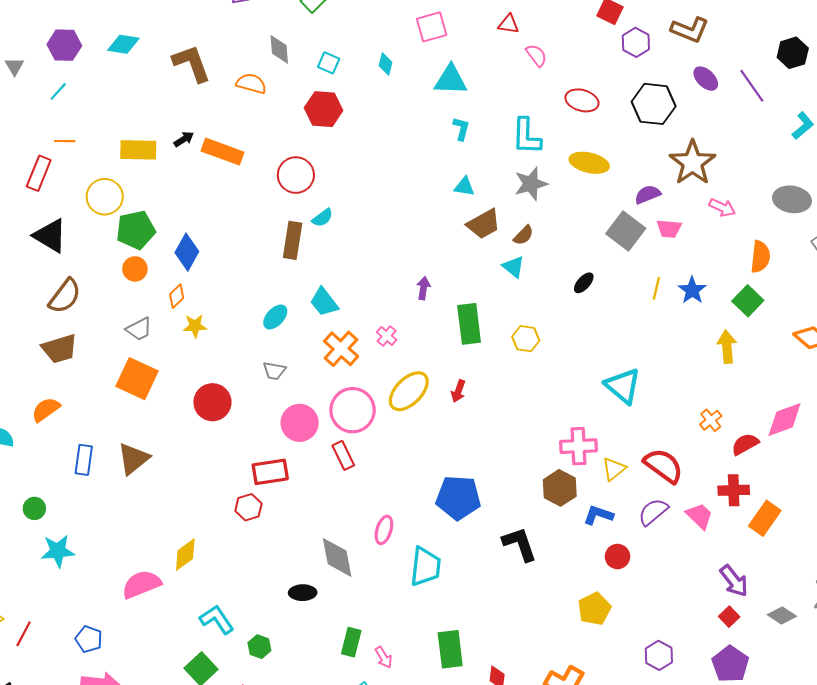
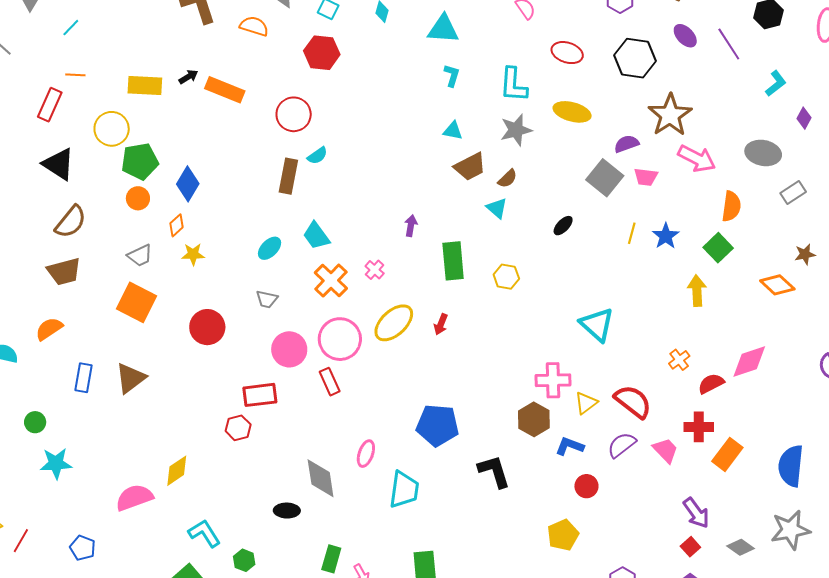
pink arrow: (722, 207) -> (697, 158), size x1.5

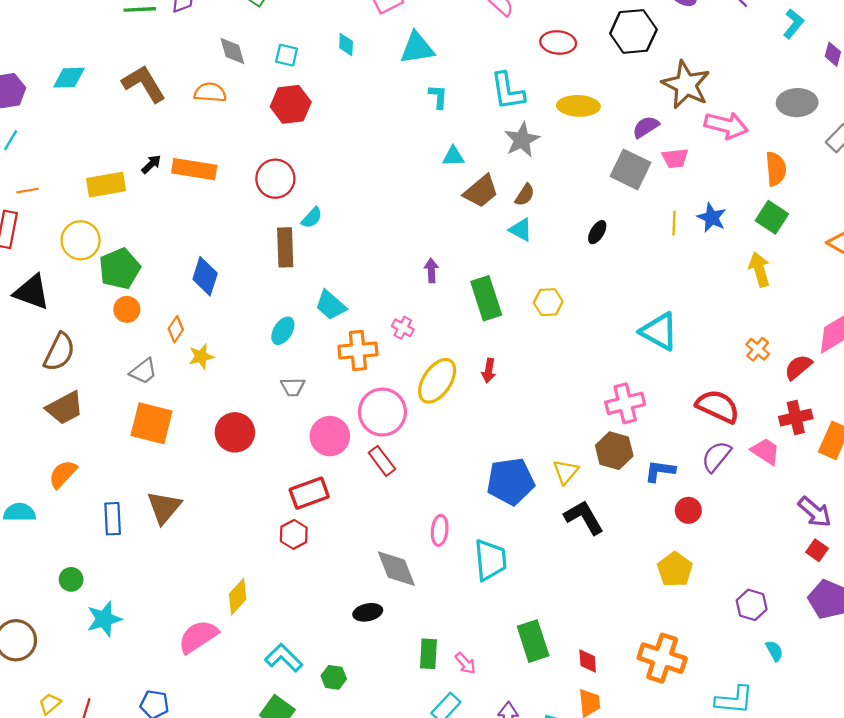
blue diamond: (188, 184) -> (205, 276), moved
orange cross: (331, 281) -> (358, 350), turned -36
yellow triangle: (586, 403) -> (566, 472), moved

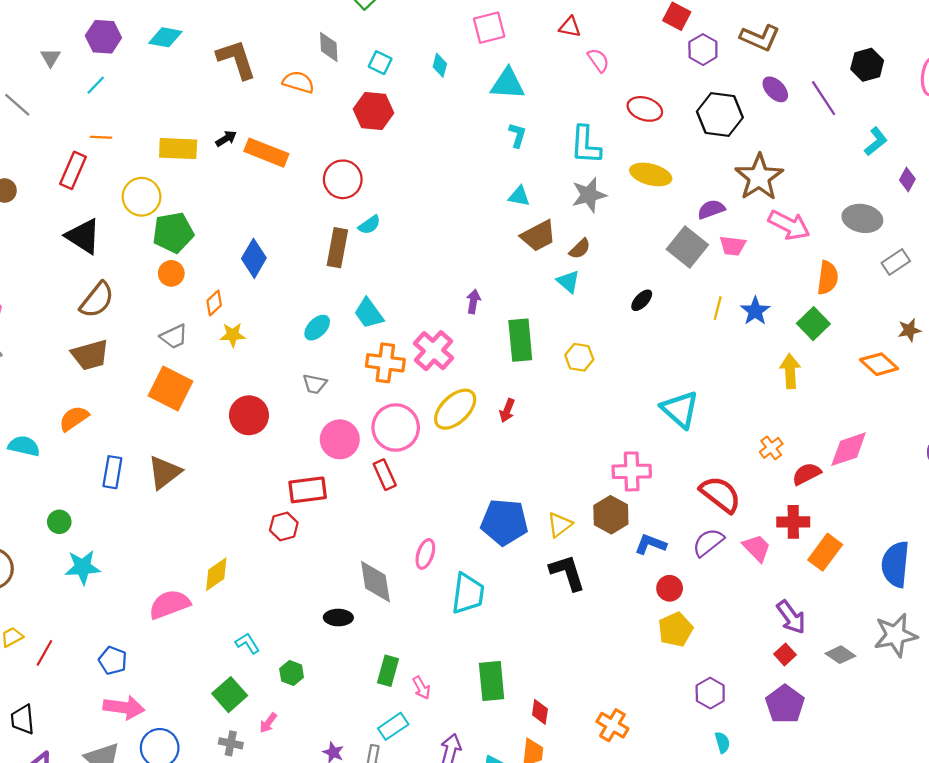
pink cross: (403, 328) -> (433, 351), size x1.8
yellow pentagon: (675, 570) -> (675, 630), moved
cyan L-shape: (284, 658) -> (247, 643), size x0.7
orange cross: (662, 658) -> (612, 725), size x0.7

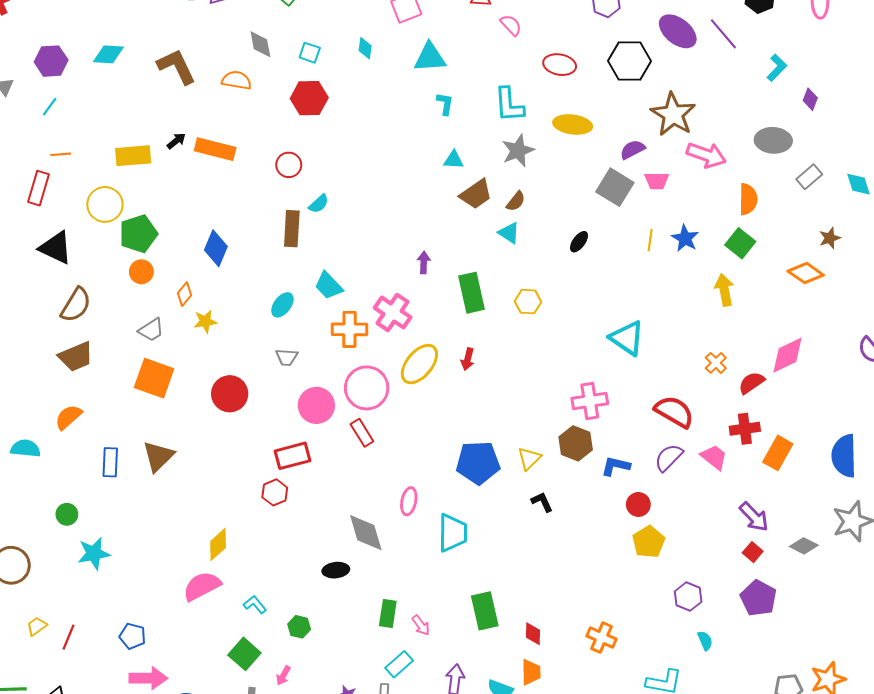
purple ellipse: (775, 89) -> (678, 31), size x1.5
red circle: (343, 179) -> (289, 165), size x0.7
black L-shape: (567, 573) -> (542, 502), size x0.6
pink semicircle: (170, 604) -> (202, 586), moved

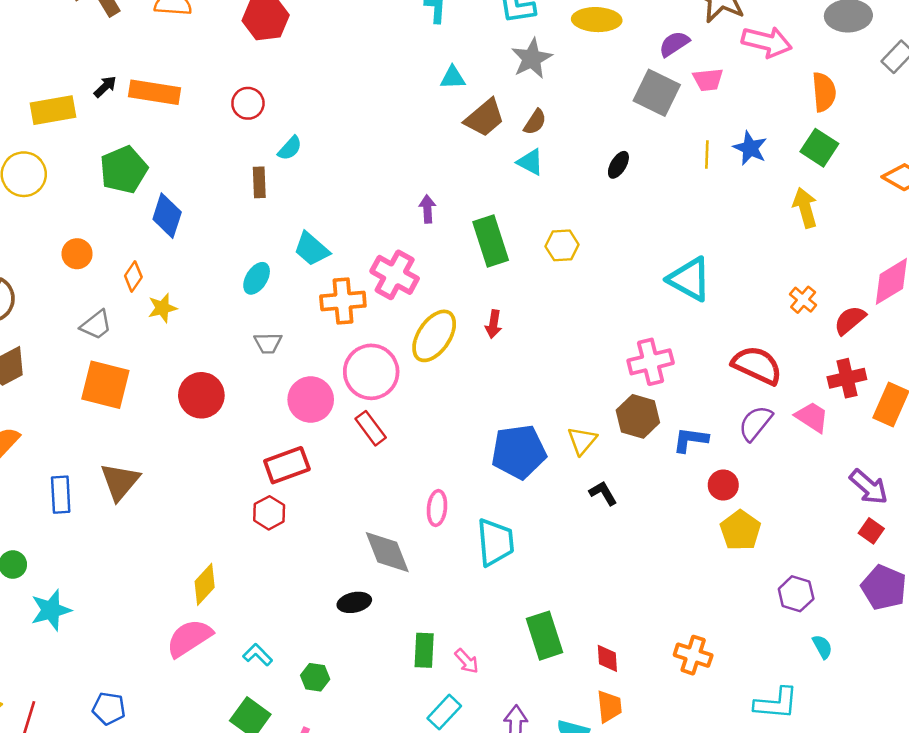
brown rectangle: (292, 229) -> (259, 182), size x0.7
green pentagon: (138, 234) -> (124, 170), moved

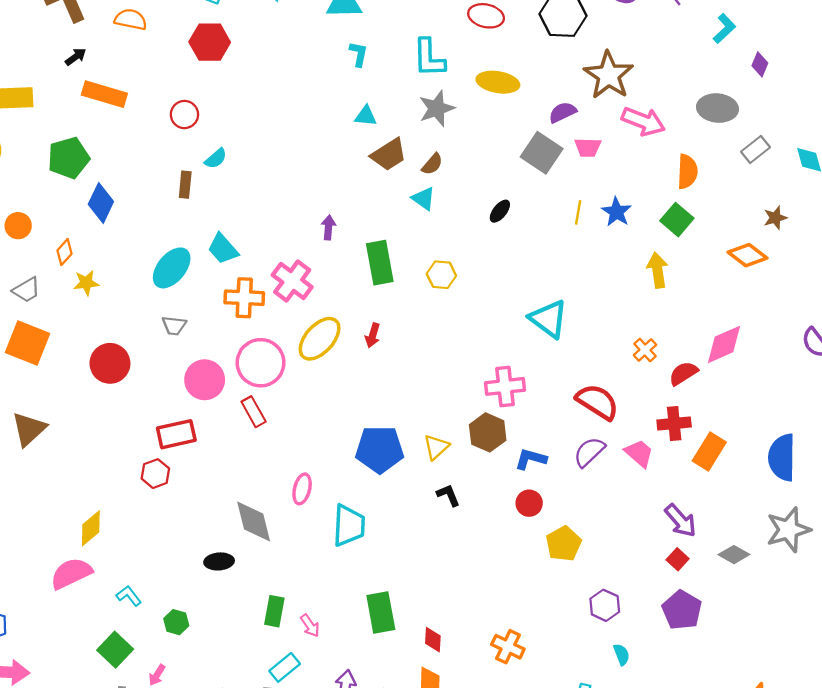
black arrow: (105, 87) -> (76, 57), moved
cyan ellipse: (257, 278) -> (172, 268), size x1.5
red circle: (723, 485) -> (529, 503), moved

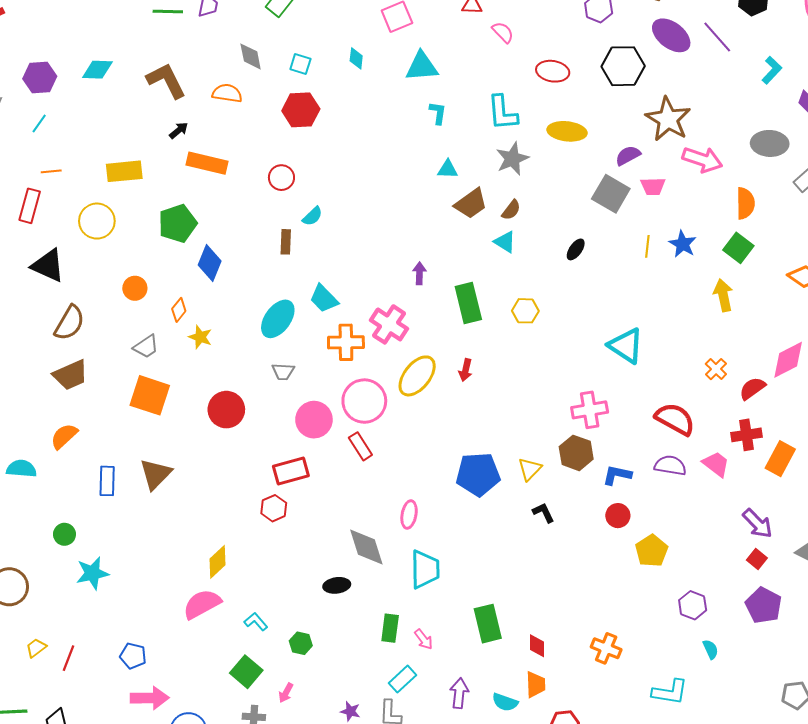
yellow star: (86, 283) -> (200, 337), turned 30
purple semicircle: (589, 452) -> (670, 465), turned 56
cyan trapezoid: (349, 525) -> (425, 569), moved

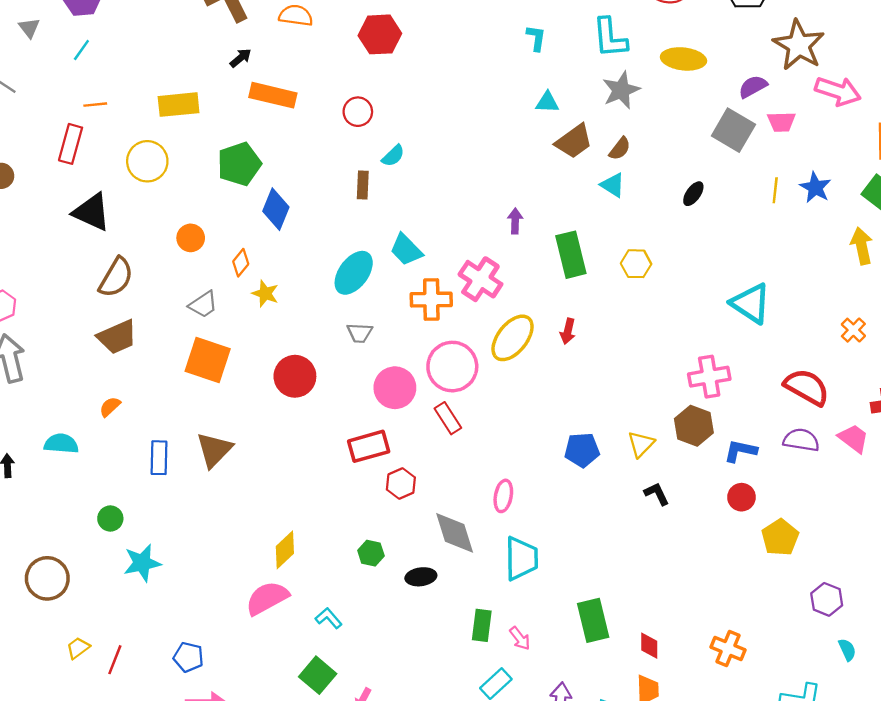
orange semicircle: (64, 436) -> (110, 407), size x0.7
blue pentagon: (478, 474) -> (582, 450), size x0.7
red hexagon: (274, 508) -> (401, 484), moved
green hexagon: (301, 643) -> (371, 553), moved

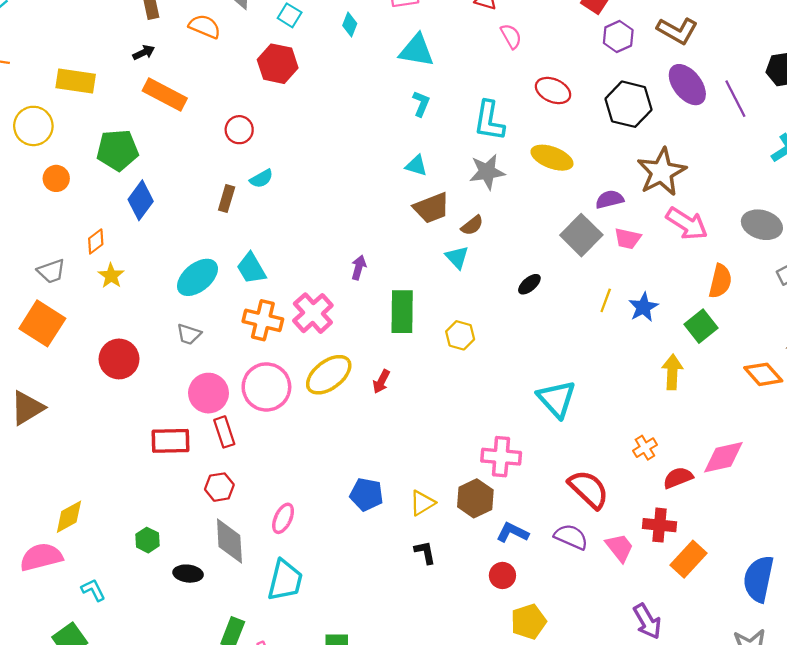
orange circle: (191, 238) -> (56, 178), moved
red rectangle: (448, 418) -> (224, 432), moved
red hexagon: (401, 484) -> (219, 487), moved

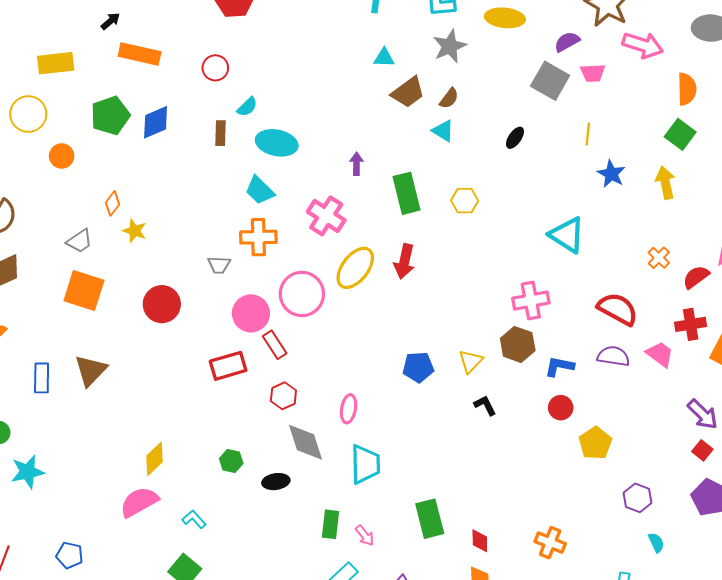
blue diamond: (141, 200) -> (156, 122), moved, turned 45
cyan ellipse: (197, 277) -> (277, 143), moved, turned 66
blue star: (643, 307) -> (611, 174), moved
orange cross: (263, 320) -> (258, 237), moved
red arrow: (381, 382) -> (404, 261), size x1.5

